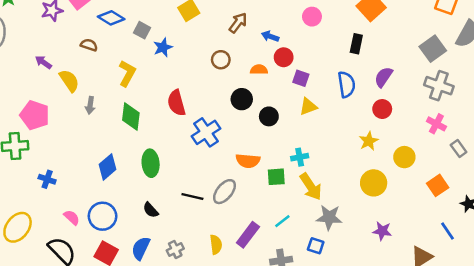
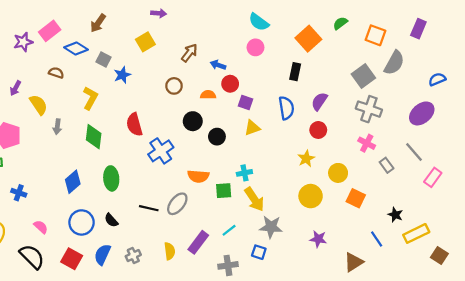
purple arrow: (43, 62) -> (15, 88), turned -96
orange square: (438, 185) -> (356, 198), moved, turned -30
blue circle: (103, 216) -> (82, 222), moved

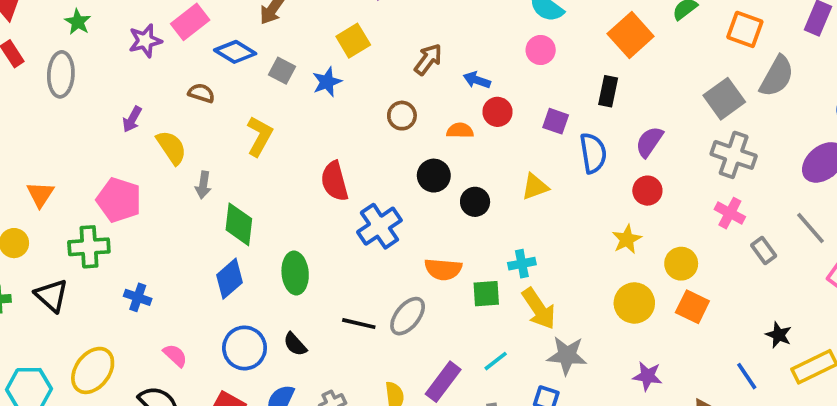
blue star: (122, 75) -> (327, 82), moved
purple square: (246, 102) -> (556, 121), moved
green diamond: (94, 137) -> (239, 224), moved
orange square: (356, 198) -> (692, 307), moved

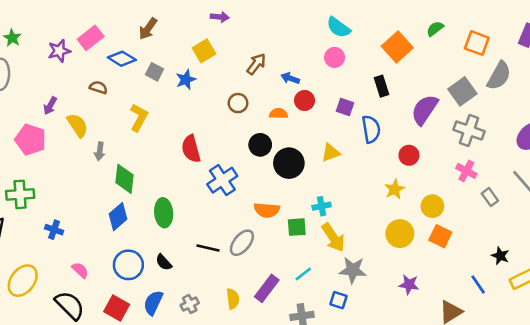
black rectangle: (608, 91) -> (382, 86), turned -30
purple semicircle: (649, 142) -> (425, 110), moved, size x1.4
pink pentagon: (119, 200) -> (31, 140), moved
black circle: (475, 202) -> (289, 163), size x1.5

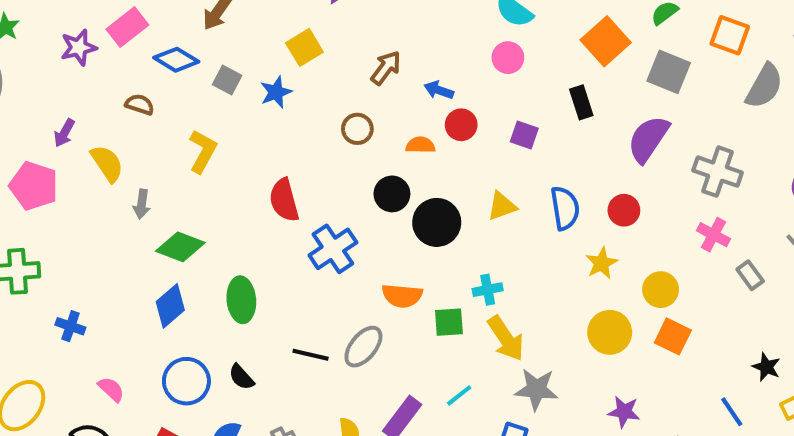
gray square: (462, 91) -> (669, 72), moved, turned -32
blue semicircle: (371, 129) -> (565, 208), moved
green diamond: (124, 179) -> (180, 247), turned -76

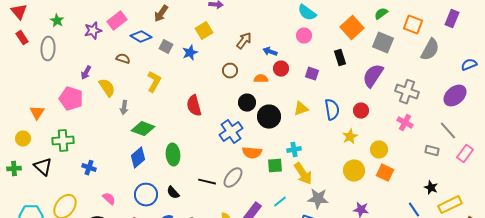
blue cross: (333, 249) -> (231, 132), moved
gray rectangle: (750, 275) -> (432, 151), moved, turned -40

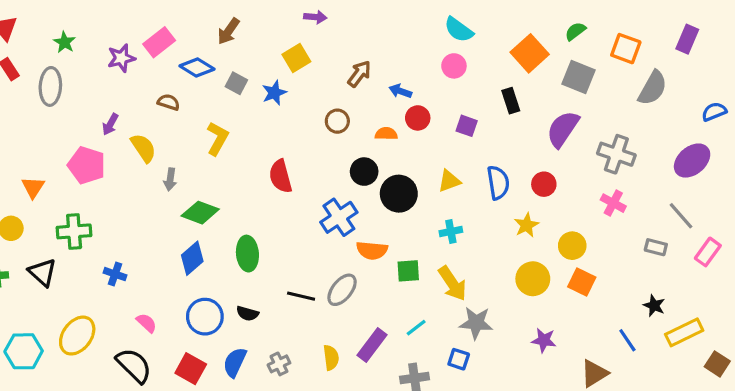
cyan cross: (294, 150) -> (451, 231), moved
black semicircle: (173, 193) -> (247, 313), turned -32

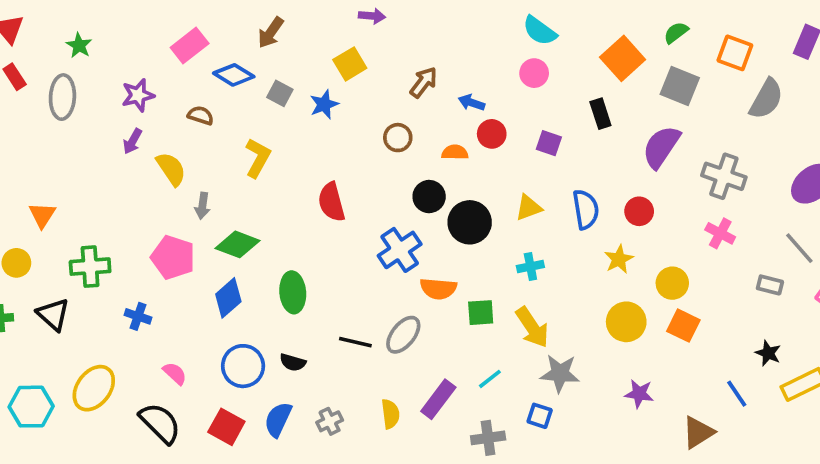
purple star: (121, 58) -> (138, 95), moved
pink pentagon: (87, 165) -> (173, 257), moved

